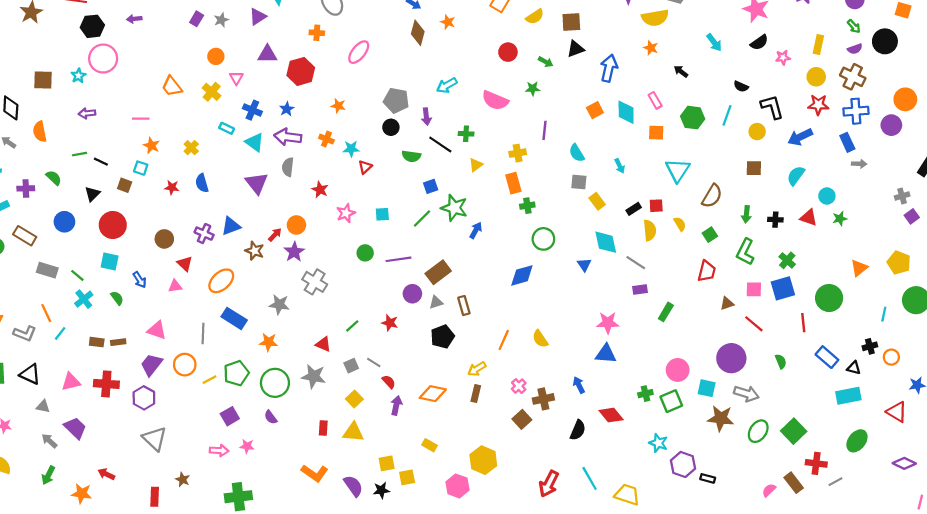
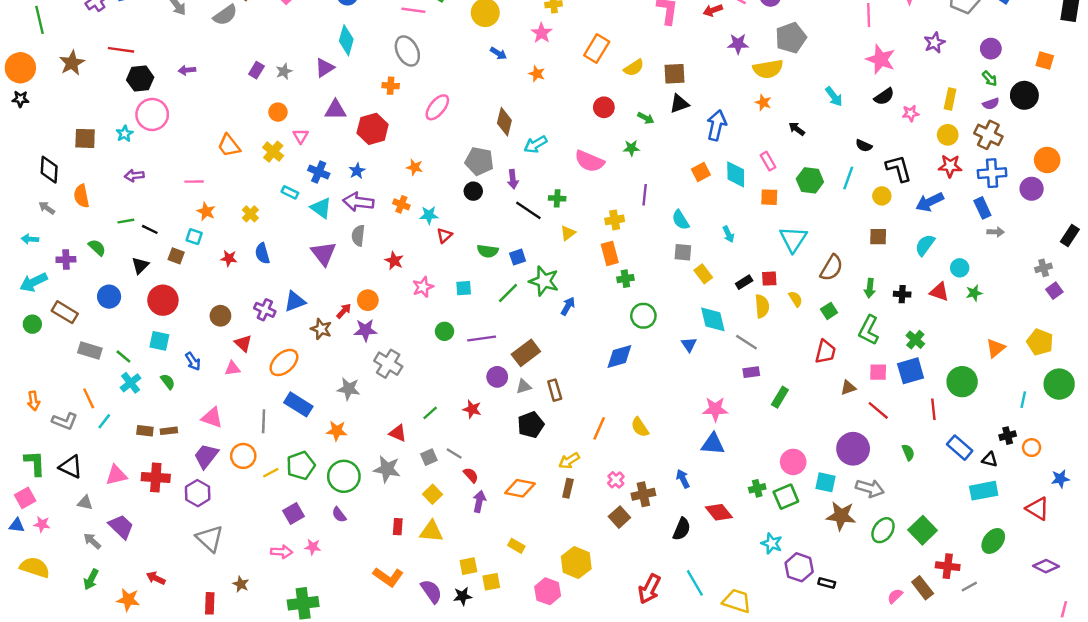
brown diamond: (418, 33) -> (504, 122), moved
green semicircle: (411, 156) -> (488, 251), moved
purple star: (294, 252) -> (365, 330), turned 30

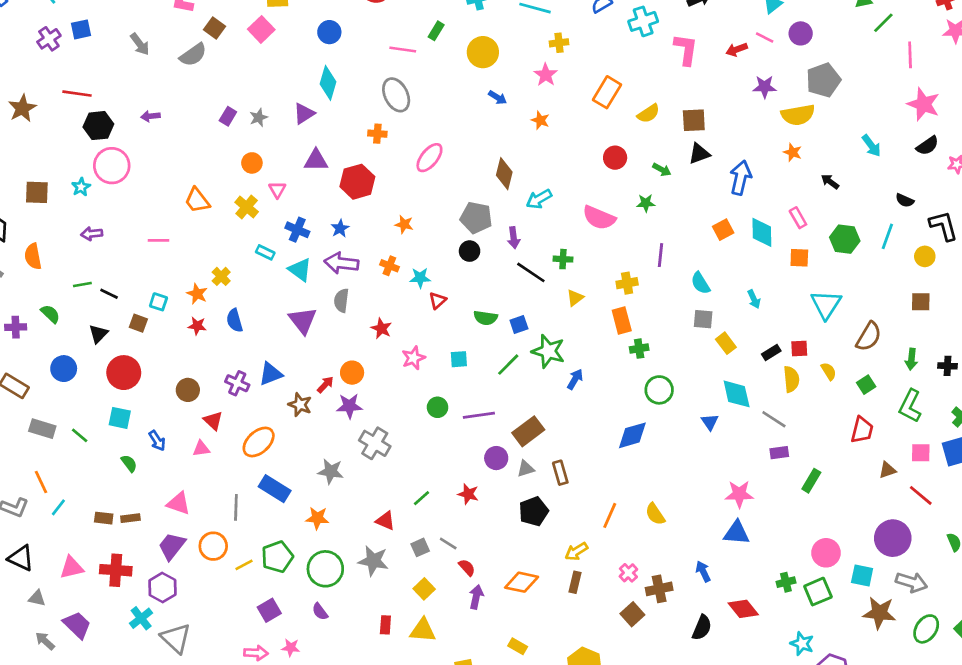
orange star: (206, 212) -> (197, 294), moved
cyan cross: (131, 383) -> (141, 618), moved

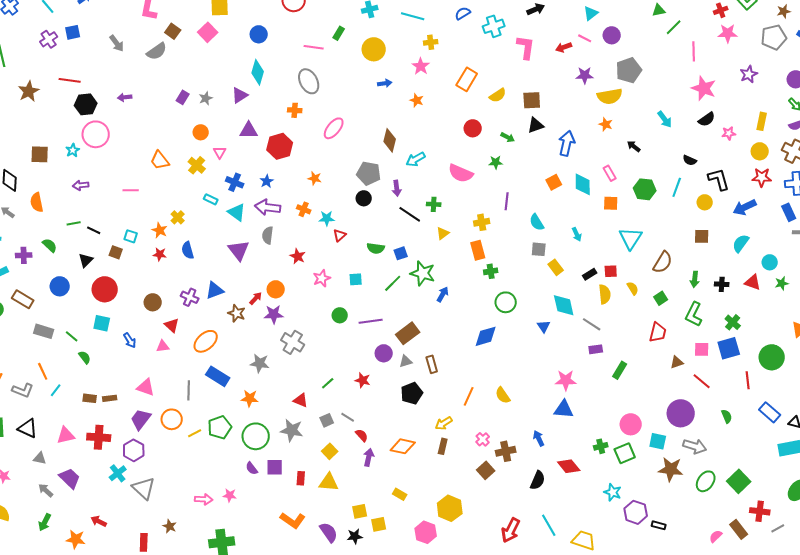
blue arrow: (498, 98) -> (385, 83), turned -40
green semicircle: (129, 463) -> (85, 357), moved
purple square: (269, 610) -> (275, 467), moved, turned 30

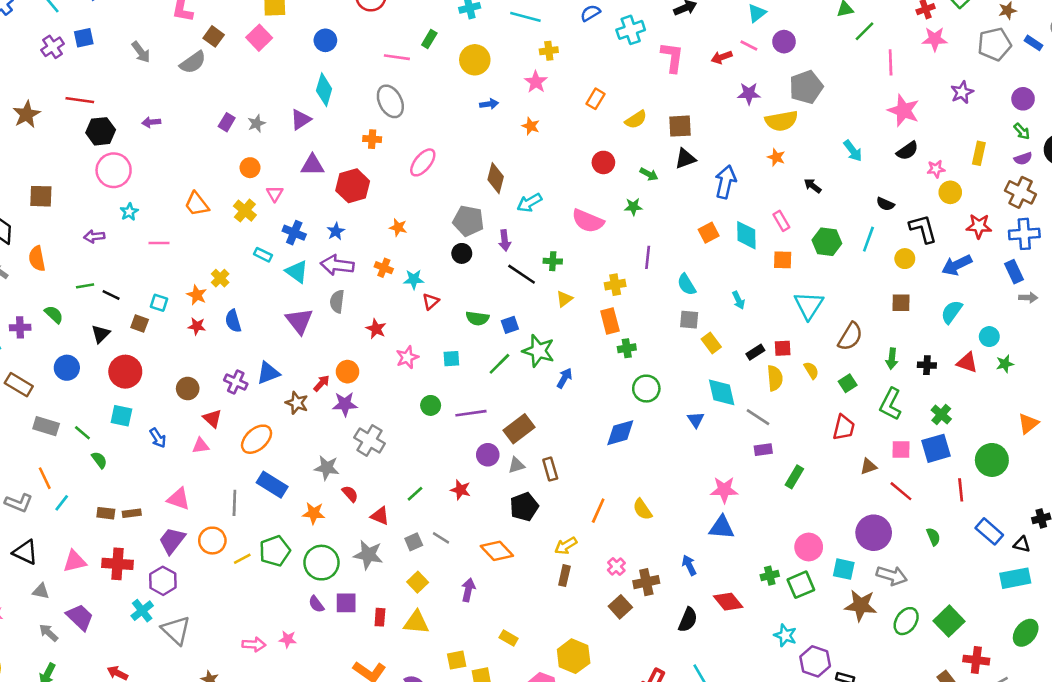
orange rectangle: (467, 79) -> (596, 99), size x0.7
cyan star: (73, 150) -> (129, 212), moved
yellow circle: (760, 151) -> (950, 192), moved
red semicircle: (362, 435) -> (350, 494), moved
orange diamond: (403, 446) -> (497, 551), moved, turned 35

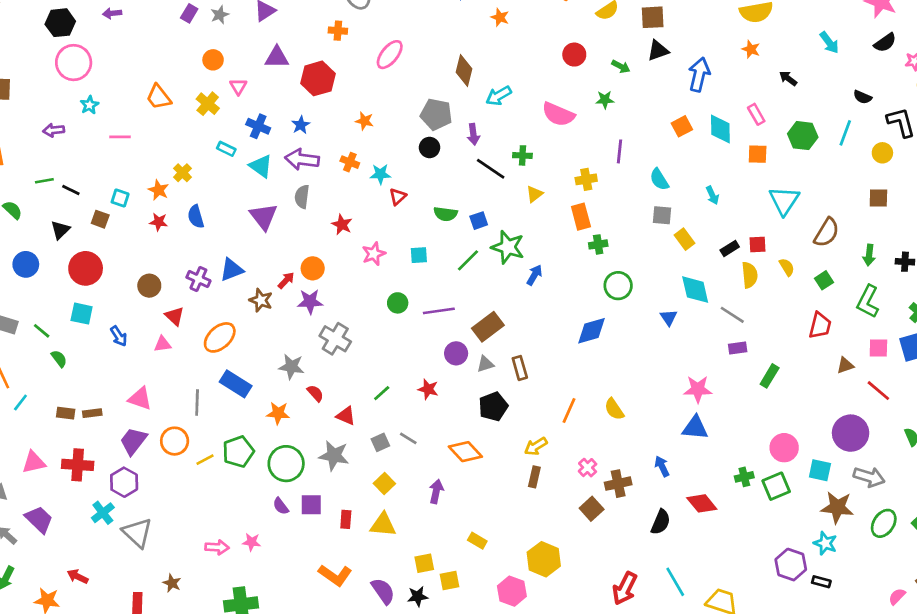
cyan star: (785, 635) -> (825, 543), moved

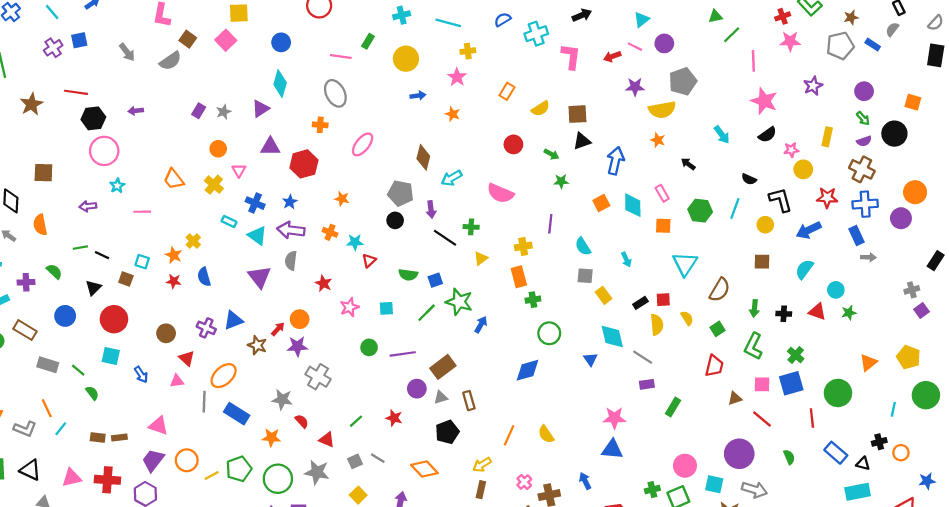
green star: (605, 100) -> (561, 181), moved
gray line: (197, 403) -> (204, 402), moved

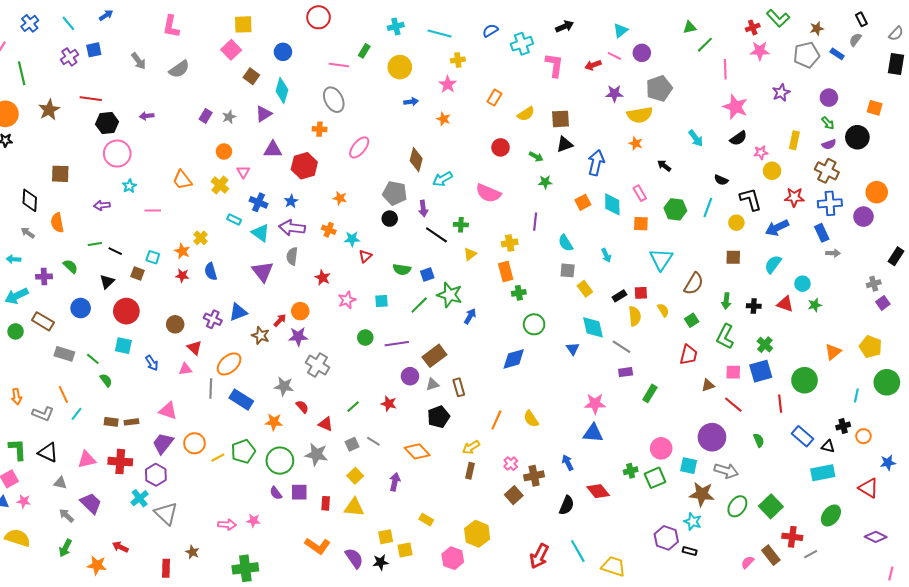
brown square: (188, 39) -> (251, 76), moved

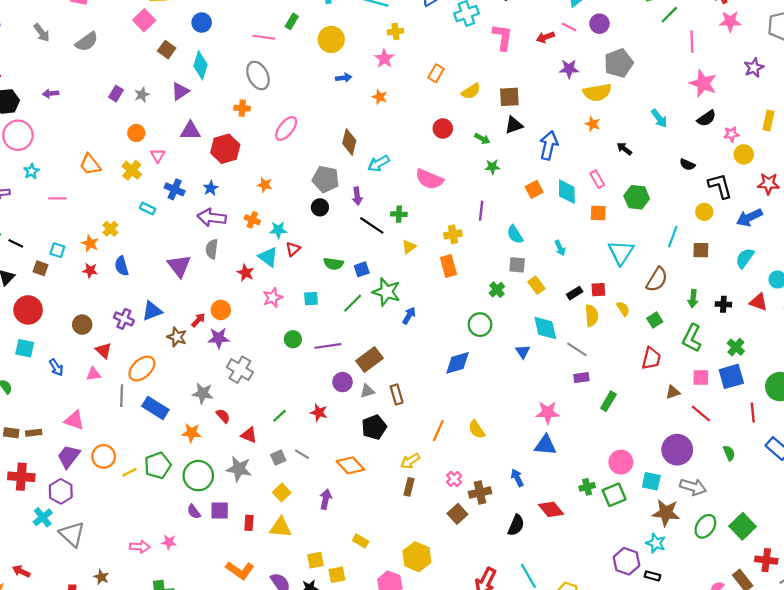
cyan line: (708, 207) -> (673, 237), moved
cyan triangle: (261, 233) -> (268, 257), moved
green cross: (519, 293) -> (497, 290), moved, turned -32

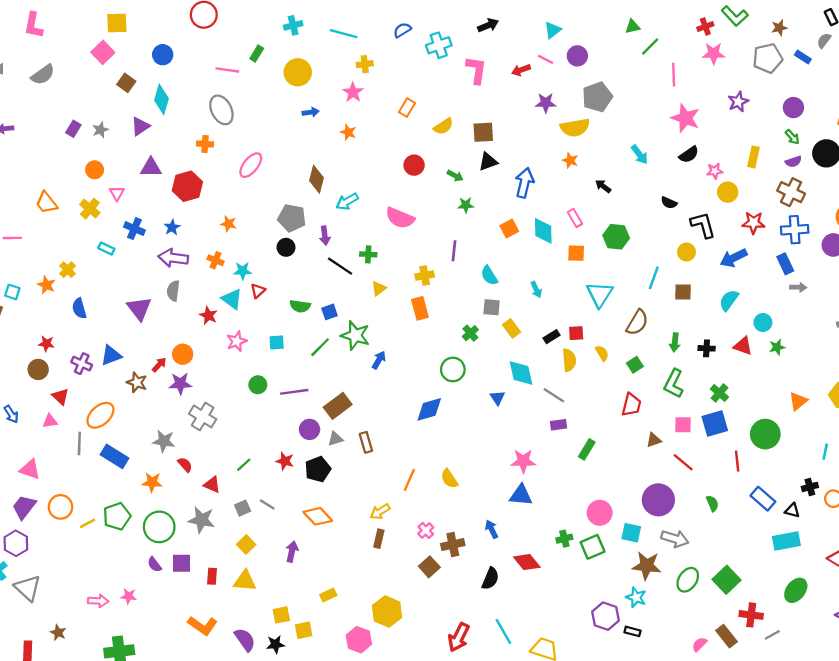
red star: (90, 270) -> (46, 344), moved
black pentagon: (374, 427) -> (318, 469), moved
yellow rectangle: (361, 541) -> (328, 595), turned -56

